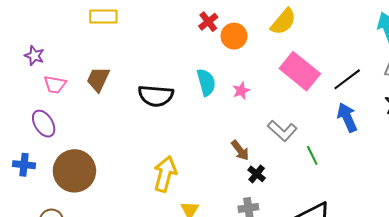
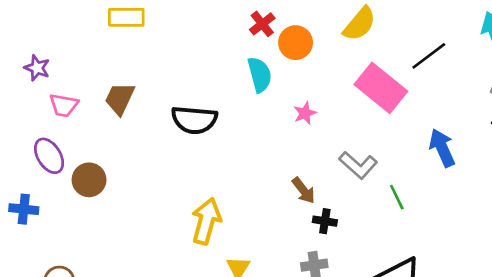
black line: (347, 79) -> (429, 56), moved
cyan semicircle: (206, 82) -> (260, 75), moved
brown circle: (74, 171) -> (89, 180), moved, size x0.6
black cross: (257, 174) -> (325, 221), turned -30

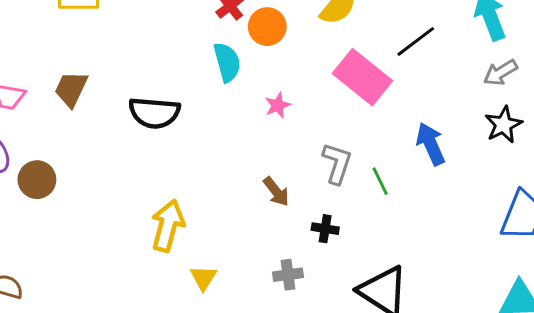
gray L-shape: (358, 165) -> (337, 163), turned -114
green line: (397, 197) -> (380, 181), moved
black cross: (325, 221) -> (325, 229), moved

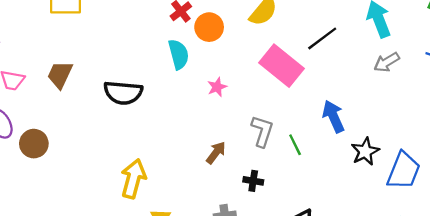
black star: (503, 125) -> (365, 151), moved
brown arrow: (276, 192) -> (216, 153), turned -105

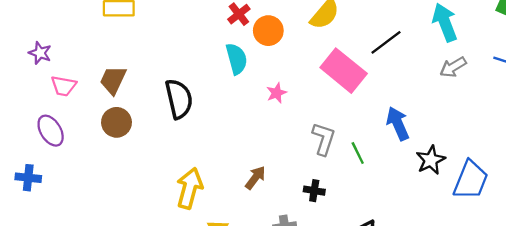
black semicircle: (123, 93) -> (179, 99), turned -108
brown circle: (34, 144) -> (116, 122), moved
brown arrow: (216, 153) -> (255, 178), moved

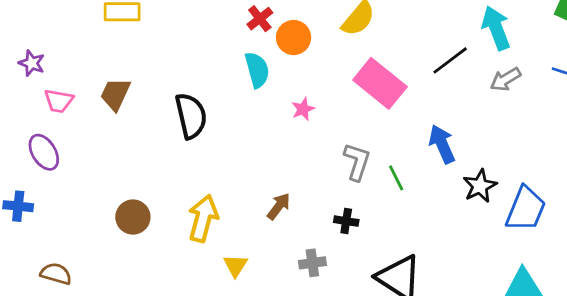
black line: (386, 42) -> (450, 60), moved
brown circle: (116, 122) -> (133, 217), moved

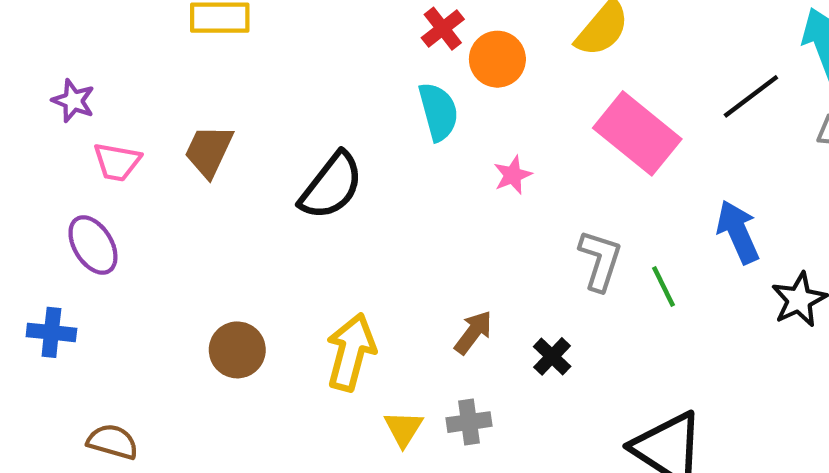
black semicircle: (191, 116) -> (331, 186), turned 51
black cross: (346, 221) -> (552, 356), moved, turned 35
gray cross: (312, 263) -> (469, 422), moved

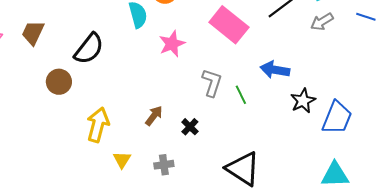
pink star: (513, 175) -> (172, 44), size x1.5
blue arrow: (738, 232) -> (275, 70), turned -56
brown circle: (237, 350) -> (59, 82), moved
gray cross: (469, 422) -> (164, 165), moved

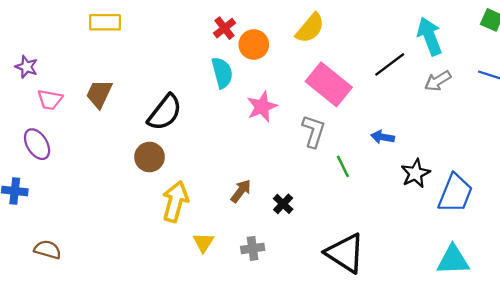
blue arrow: (275, 70) -> (383, 137), size x0.7
brown circle: (59, 82) -> (150, 157), moved
gray L-shape: (212, 83) -> (314, 131), moved

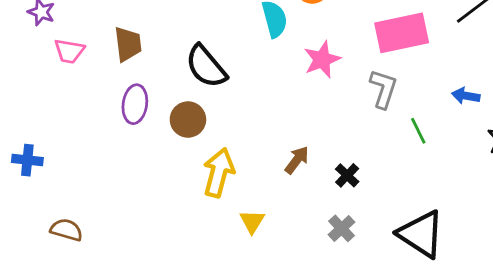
pink rectangle: (329, 84) -> (402, 33), turned -51
brown trapezoid: (99, 94) -> (128, 44), turned 148
black semicircle: (165, 112) -> (206, 66), turned 102
purple ellipse: (37, 144) -> (135, 104), moved, turned 40
gray cross: (253, 248) -> (342, 228), moved, turned -35

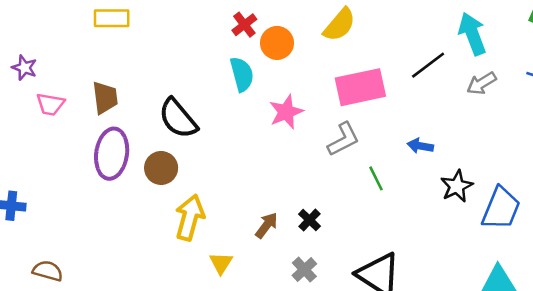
gray L-shape: (383, 89) -> (343, 139), turned 45
purple ellipse: (135, 104) -> (112, 154), size x1.4
brown arrow: (297, 160) -> (267, 225), moved

